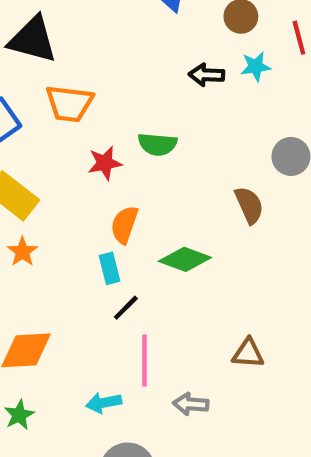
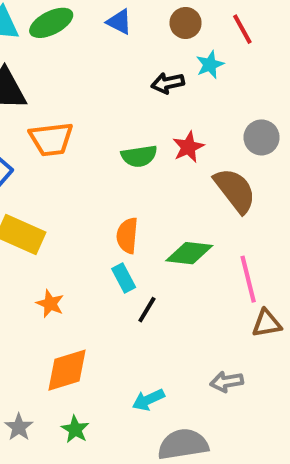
red star: (105, 163) -> (188, 147), moved
brown semicircle: (249, 205) -> (235, 190), size x1.4
orange star: (22, 252) -> (50, 304), moved
pink line: (145, 361) -> (248, 279), moved

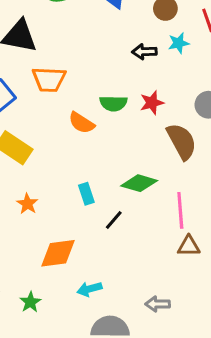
orange semicircle: (127, 236) -> (82, 123), moved, turned -72
black line: (147, 310) -> (114, 220), moved
orange diamond: (67, 370) -> (58, 253), moved
gray arrow: (227, 382) -> (158, 304), moved

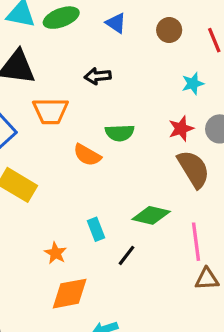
cyan star: (179, 43) -> (193, 84), moved
black arrow: (144, 52) -> (98, 76), moved
red star: (152, 103) -> (181, 129), moved
orange star: (27, 204) -> (55, 253), moved

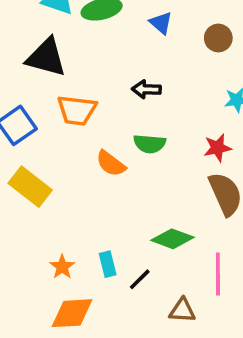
black arrow: (98, 76) -> (146, 89), moved
cyan rectangle: (96, 229) -> (108, 264), moved
brown triangle: (207, 279) -> (182, 310), moved

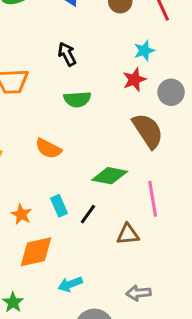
black arrow: (146, 89) -> (67, 54), turned 70
red star: (217, 148) -> (134, 80), moved
orange semicircle: (111, 164) -> (48, 148), moved

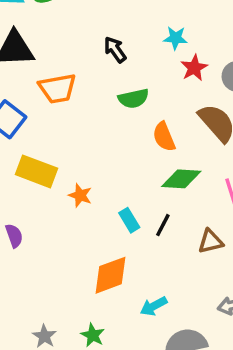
cyan star: (144, 51) -> (175, 38), moved, turned 30
orange semicircle: (48, 148) -> (164, 137), moved, turned 48
orange star: (21, 214) -> (80, 195), moved

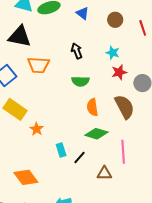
orange diamond: (111, 275) -> (26, 177), moved, turned 60

